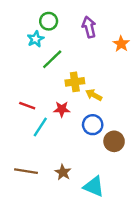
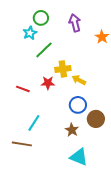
red star: (62, 109) -> (48, 83), moved
cyan line: (40, 127) -> (34, 123), moved
brown star: (63, 172) -> (72, 130), moved

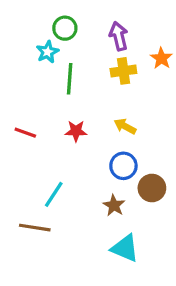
green line: (44, 50) -> (70, 79), turned -42
yellow cross: (63, 69) -> (123, 71), moved
red line: (23, 89) -> (25, 133), moved

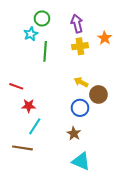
red star: (76, 131) -> (29, 106), moved
brown circle: (152, 188) -> (98, 94), moved

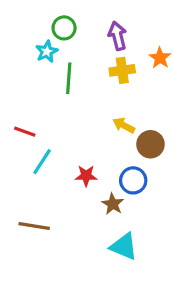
red star: (29, 106) -> (86, 176), moved
blue circle: (80, 108) -> (133, 180), moved
cyan line: (35, 126) -> (42, 162), moved

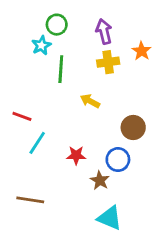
yellow arrow: (124, 125) -> (90, 101), moved

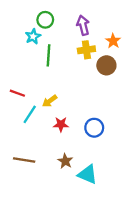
yellow arrow: (90, 101) -> (50, 101), moved, turned -64
brown circle: (133, 128) -> (106, 65), moved
brown star: (100, 180) -> (65, 161), moved

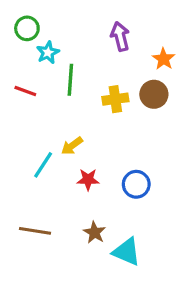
green circle: (45, 20) -> (27, 28), moved
yellow cross: (86, 50) -> (115, 99), moved
red line: (17, 93) -> (25, 91), moved

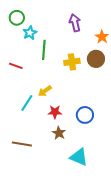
red line: (25, 91) -> (16, 66), moved
brown star: (94, 232) -> (59, 133), moved

